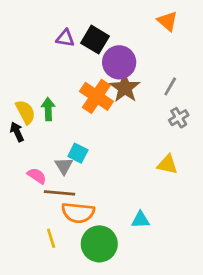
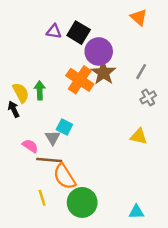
orange semicircle: (78, 213) -> (64, 177), turned 52
cyan triangle: (140, 220) -> (136, 212), moved

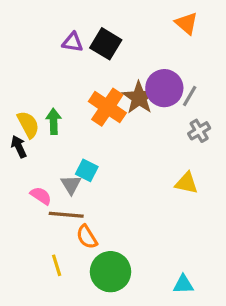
purple circle: (99, 51) -> (164, 88), moved
orange semicircle: (64, 177) -> (87, 237), size x0.7

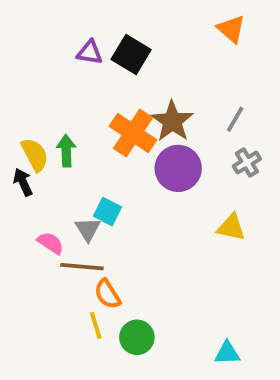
purple circle: (164, 88) -> (178, 168), moved
yellow line: (57, 265) -> (96, 326), moved
green circle: (111, 272) -> (137, 337), size x0.7

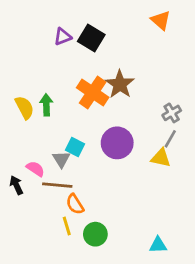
purple triangle: (90, 53) -> (63, 37), turned -30
gray line: (235, 119) -> (170, 139), moved
purple circle: (178, 168) -> (117, 143), moved
black arrow: (23, 182) -> (16, 185), moved

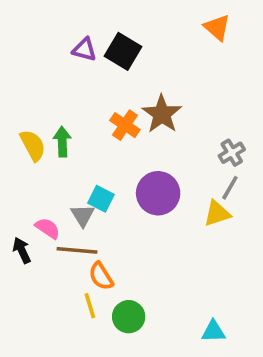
purple triangle: (63, 37) -> (84, 50), turned 36
orange cross: (93, 92) -> (125, 125), size x0.7
yellow triangle: (161, 158) -> (217, 214), turned -30

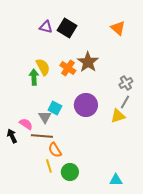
orange triangle: (217, 27) -> (118, 28), moved
yellow semicircle: (33, 145) -> (43, 67), moved

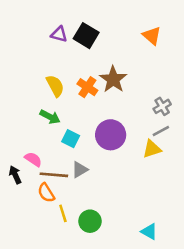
green arrow: (34, 77) -> (50, 117), moved, turned 119
gray line: (125, 102) -> (161, 131), turned 32
gray triangle: (45, 117) -> (80, 170), moved, turned 32
orange semicircle: (55, 150) -> (46, 193), moved
cyan triangle: (116, 180) -> (149, 232), turned 32

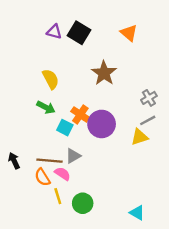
orange triangle: (152, 36) -> (129, 33), moved
orange cross: (87, 87) -> (80, 114), moved
pink semicircle: (33, 159) -> (63, 174), moved

